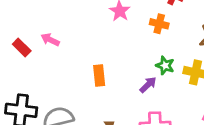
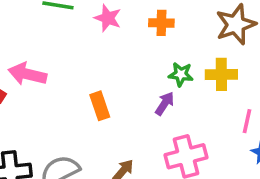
pink arrow: (50, 40) -> (27, 74), size x1.5

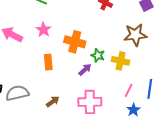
pink star: (108, 18) -> (43, 30), moved
orange cross: (161, 23) -> (75, 42), moved, size x1.5

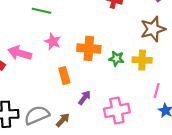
purple arrow: (85, 70) -> (84, 98), moved
brown arrow: (53, 101) -> (63, 120), moved

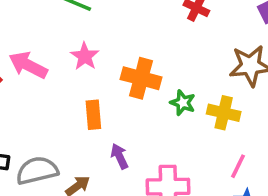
purple arrow: (84, 98) -> (119, 156), turned -72

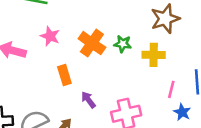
orange cross: (141, 78) -> (92, 43), turned 32
green star: (183, 103) -> (123, 44), moved

